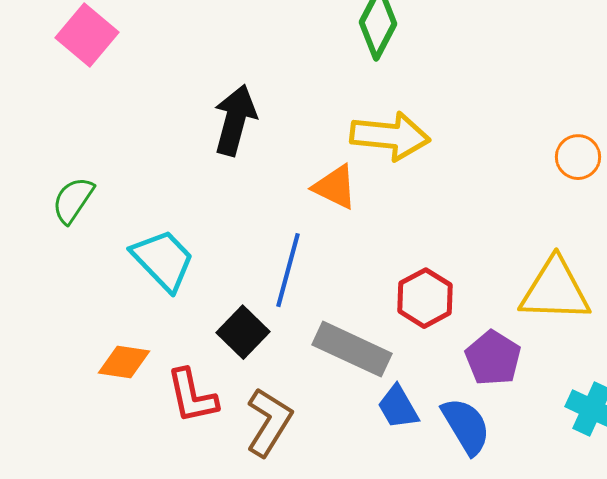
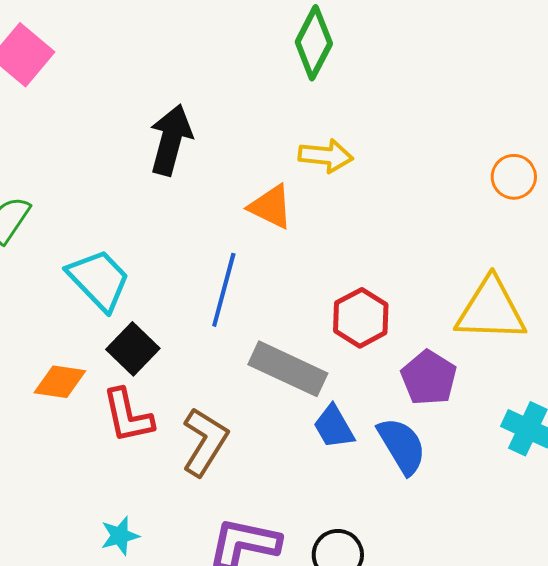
yellow arrow: (390, 136) -> (326, 156), size x0.7
black square: (243, 332) -> (133, 349), moved

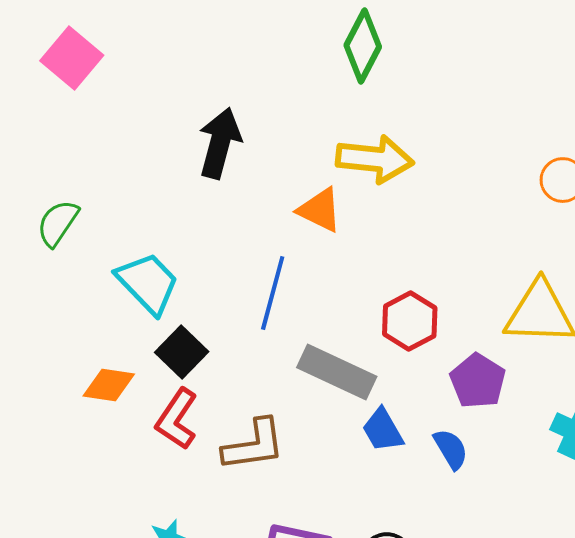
yellow arrow: (326, 156) -> (375, 159), size x1.4
red L-shape: (128, 416) -> (177, 419), turned 46
brown L-shape: (205, 442) -> (254, 445), turned 50
blue semicircle: (402, 446) -> (451, 449), size x0.7

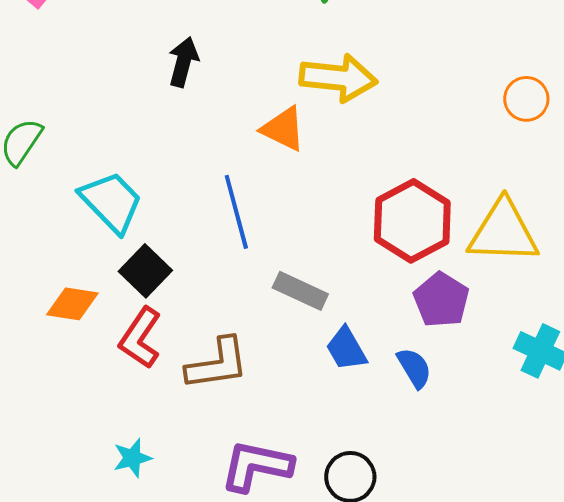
black arrow: (220, 143) -> (183, 62), size x0.7
blue line: (273, 293) -> (236, 212), turned -30
red hexagon: (410, 321) -> (412, 221), moved, size x1.4
gray rectangle: (337, 372) -> (300, 291), size x0.7

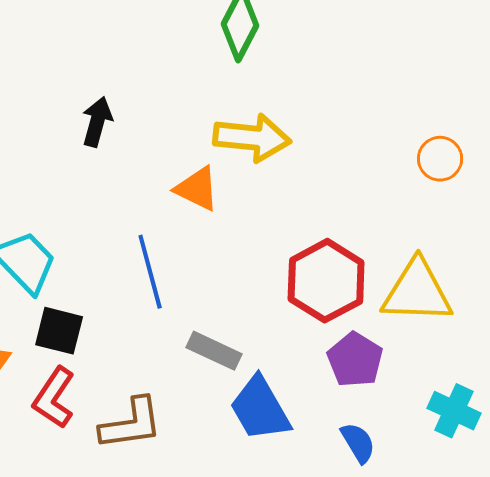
black square: (145, 271) -> (59, 331), turned -30
blue trapezoid: (346, 349) -> (260, 409), size x1.5
blue semicircle: (414, 368) -> (358, 443), moved

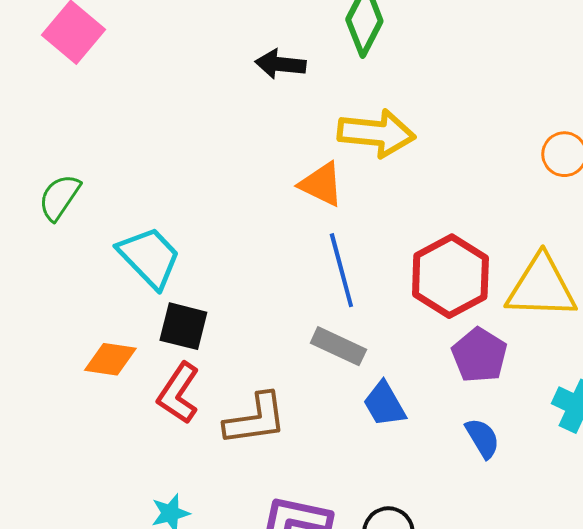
black arrow: (97, 122) -> (280, 64), moved, turned -99
blue line: (150, 272) -> (341, 270), moved
blue trapezoid: (260, 409) -> (384, 404), size x0.7

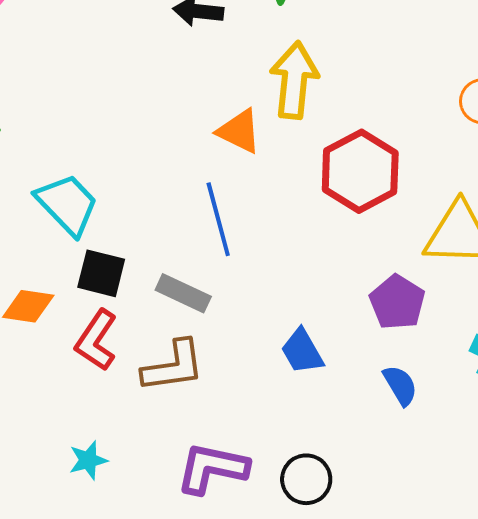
yellow arrow: (376, 133) -> (294, 80), turned -90
blue line: (341, 270) -> (218, 219), moved
red hexagon: (450, 276) -> (360, 171), moved
gray rectangle: (338, 346) -> (183, 293), moved

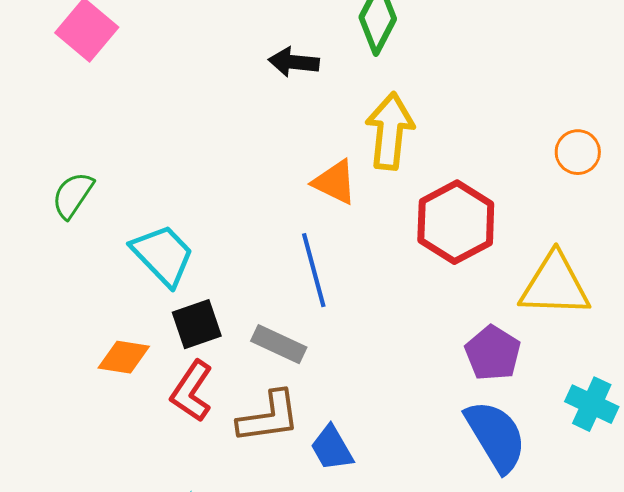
black square: (101, 273) -> (197, 324), turned -33
blue trapezoid: (302, 351) -> (332, 448), moved
blue semicircle: (400, 385) -> (496, 436), size x1.8

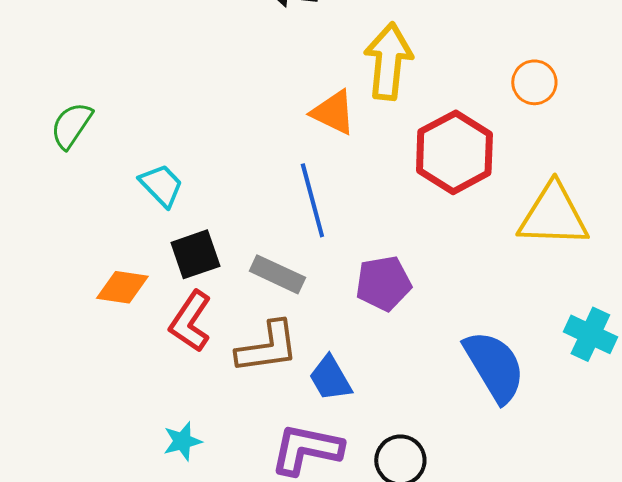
orange circle: (578, 152) -> (534, 82), moved
cyan trapezoid: (163, 255) -> (161, 185), size x0.7
purple pentagon: (493, 353) -> (383, 283), moved, turned 30

